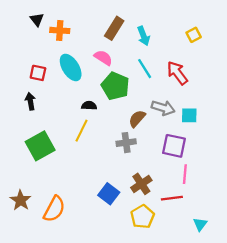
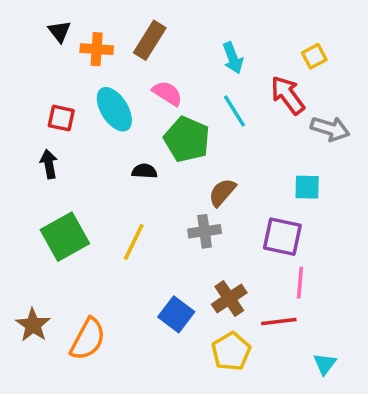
brown rectangle: (114, 28) -> (150, 40), moved
red arrow: (177, 73) -> (288, 95), moved
gray arrow: (163, 108) -> (330, 129), moved
yellow line: (82, 131) -> (134, 242), moved

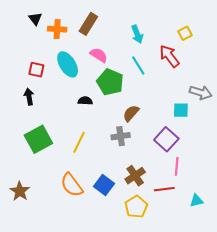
gray arrow: (330, 129) -> (201, 92), moved
purple square: (282, 237) -> (166, 139), turned 30
orange semicircle: (88, 339) -> (72, 185), moved, turned 115
cyan triangle: (325, 364) -> (196, 201), moved, turned 40

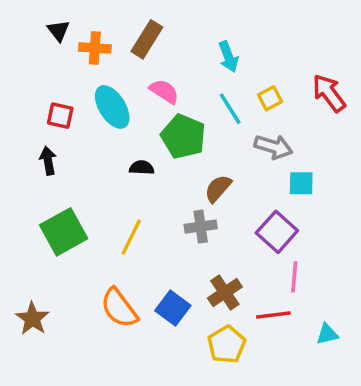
yellow square: (185, 33) -> (270, 98), moved
red arrow: (169, 56) -> (329, 93), moved
gray arrow: (201, 92) -> (273, 147), moved

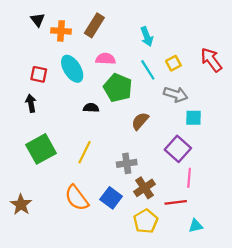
pink semicircle: (164, 91) -> (106, 59), turned -30
gray cross: (201, 227) -> (127, 163), moved
cyan triangle: (327, 334) -> (196, 226), moved

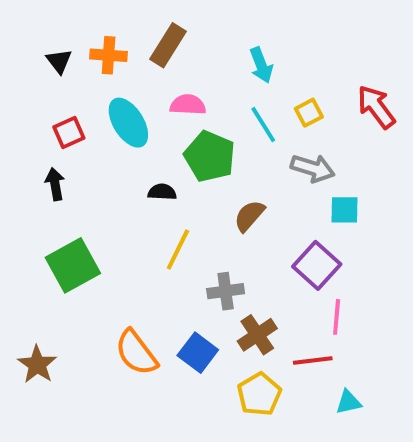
black triangle: (38, 20) -> (59, 61), moved
red square: (39, 74) -> (69, 133), turned -36
yellow line: (84, 152) -> (178, 250), moved

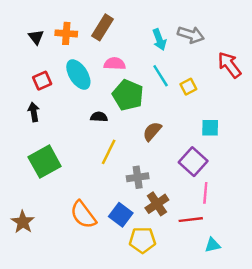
yellow square: (309, 113) -> (188, 87), moved
gray arrow: (313, 168) -> (191, 35), moved
yellow pentagon: (259, 394) -> (142, 240), moved, turned 30

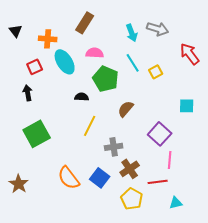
orange cross: (66, 33) -> (48, 39), moved
black triangle: (36, 37) -> (16, 31), moved
cyan square: (210, 128) -> (187, 106), moved
yellow pentagon: (142, 240) -> (132, 199), moved, turned 30

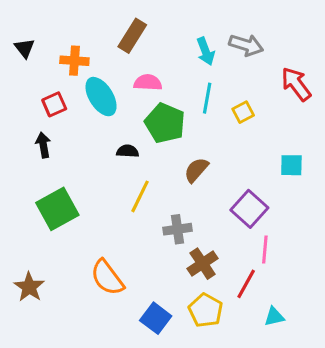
cyan line: (133, 63) -> (207, 98), turned 42
blue square: (100, 178) -> (156, 318), moved
red line: (158, 182) -> (246, 284), turned -54

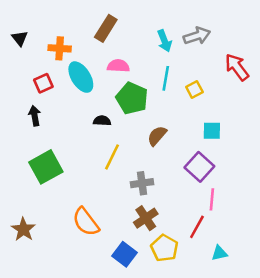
gray arrow: (246, 45) -> (197, 36), turned -35
cyan square: (291, 165) -> (212, 131), moved
brown cross: (202, 264) -> (146, 218), moved

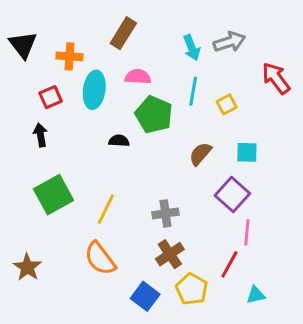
black triangle: (20, 38) -> (23, 45), size x1.5
cyan ellipse: (81, 77) -> (94, 90), turned 40
brown semicircle: (157, 136) -> (200, 154), moved
yellow line: (112, 157) -> (106, 209), moved

